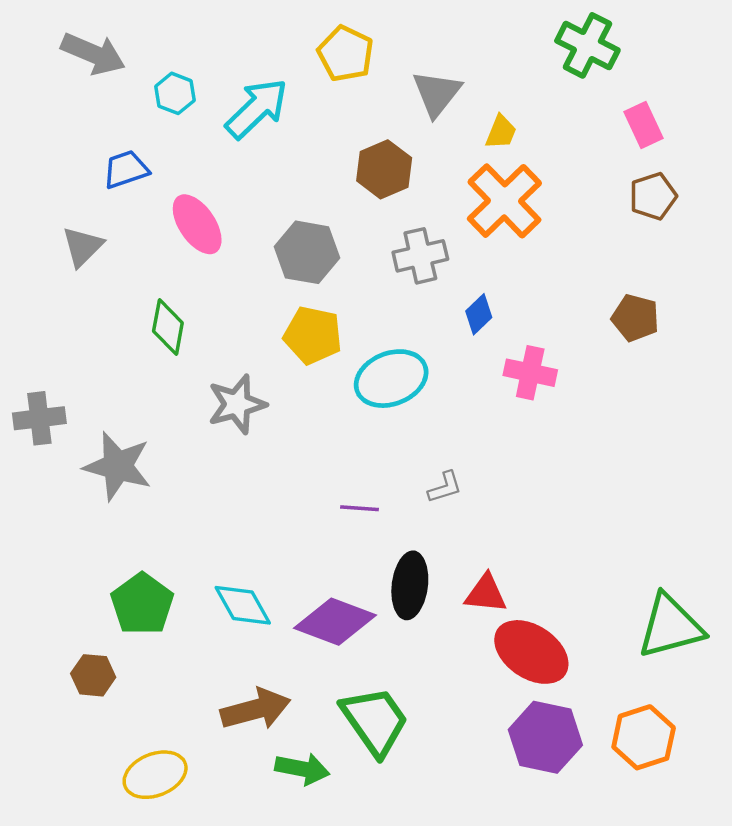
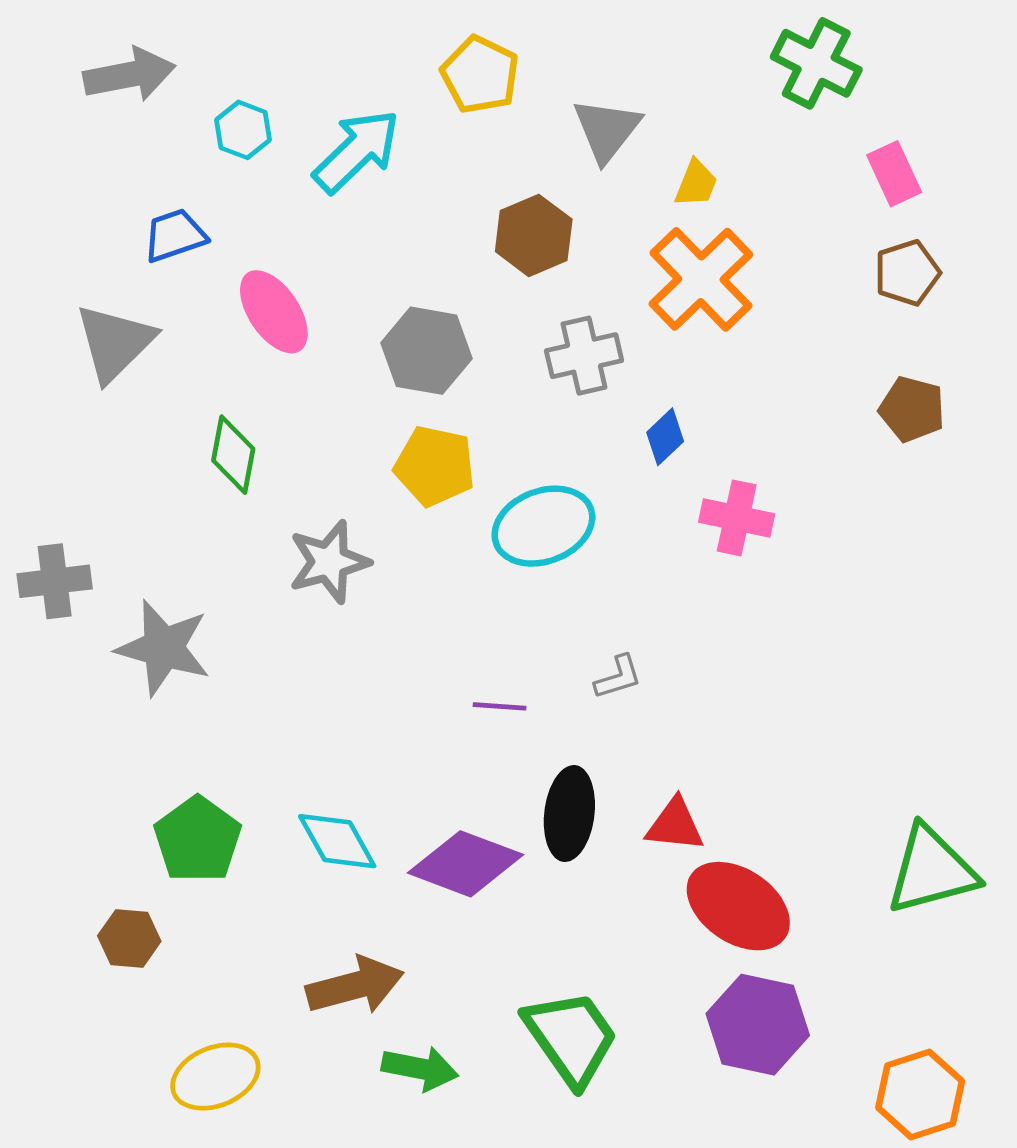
gray arrow: (93, 54) -> (129, 75), turned -34
gray triangle: (83, 246) -> (115, 343), size x1.4
brown pentagon: (635, 318) -> (912, 409), moved
green trapezoid: (375, 721) -> (571, 1038), moved
orange hexagon: (644, 737) -> (920, 1094), moved

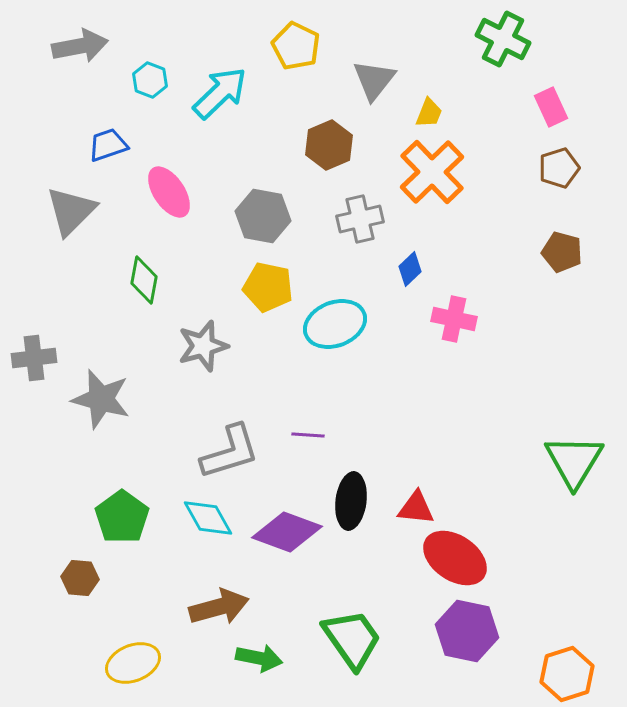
gray L-shape: (618, 677) -> (230, 452), moved, size x2.0
green triangle: (931, 870) -> (574, 461), moved, turned -44

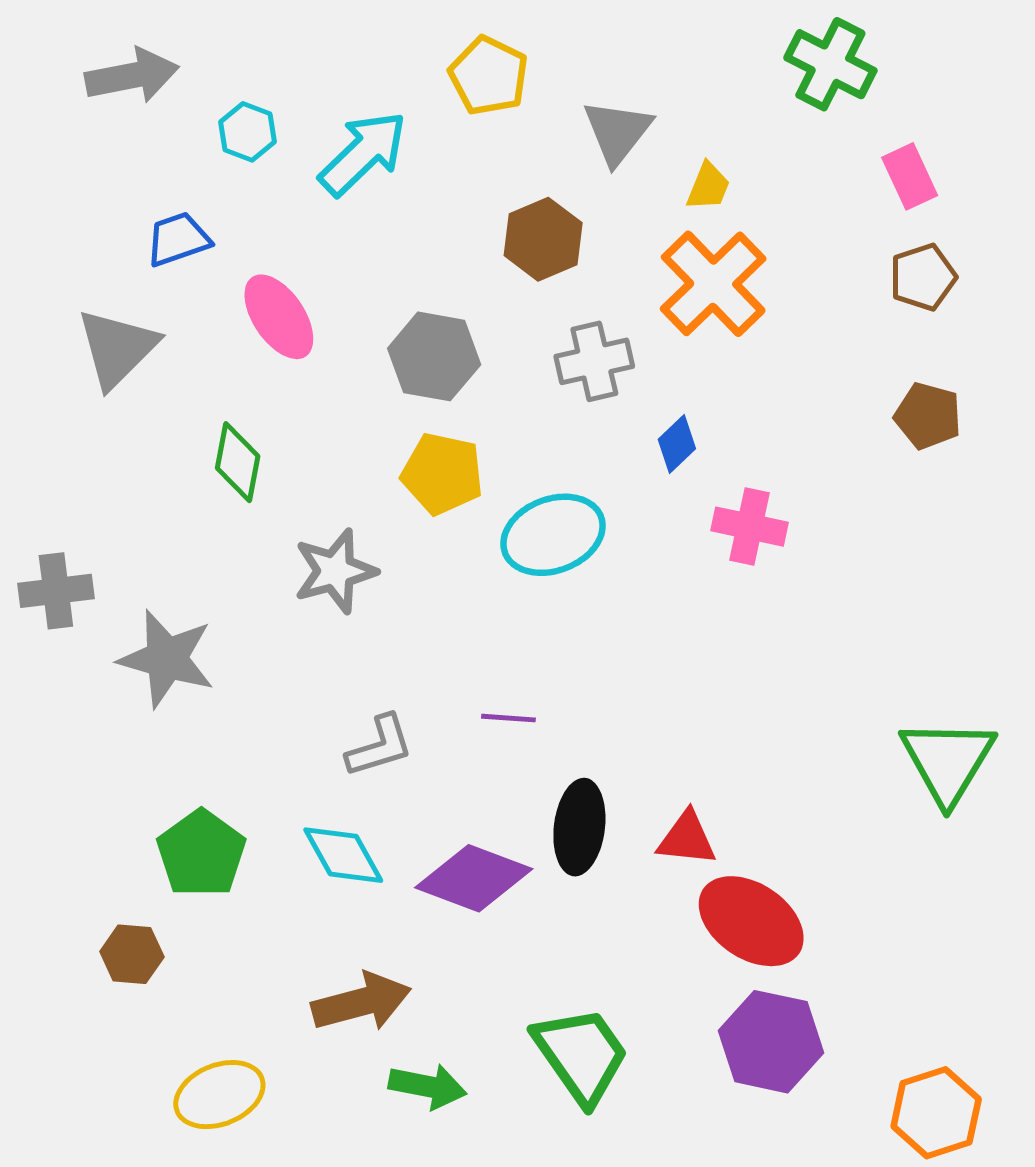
gray L-shape: (230, 452) -> (380, 746), size x0.7

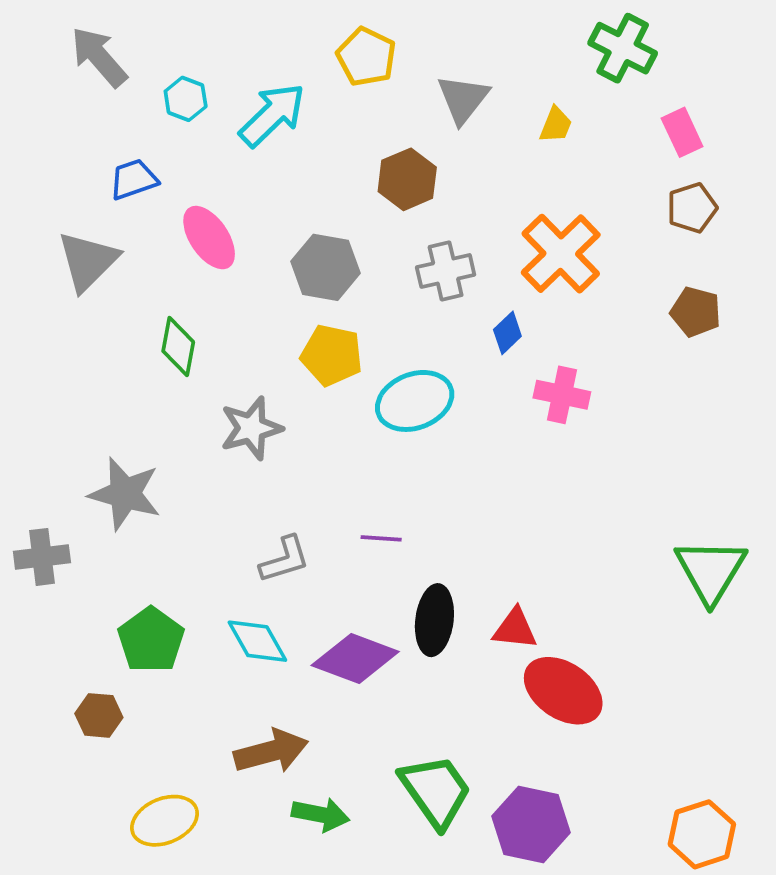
gray arrow: (132, 76) -> (99, 57), turned -120
yellow trapezoid: (708, 186) -> (556, 125), moved
orange cross: (713, 284) -> (561, 254), moved
gray cross: (56, 591) -> (42, 557), moved
purple hexagon: (771, 1042) -> (531, 824), moved

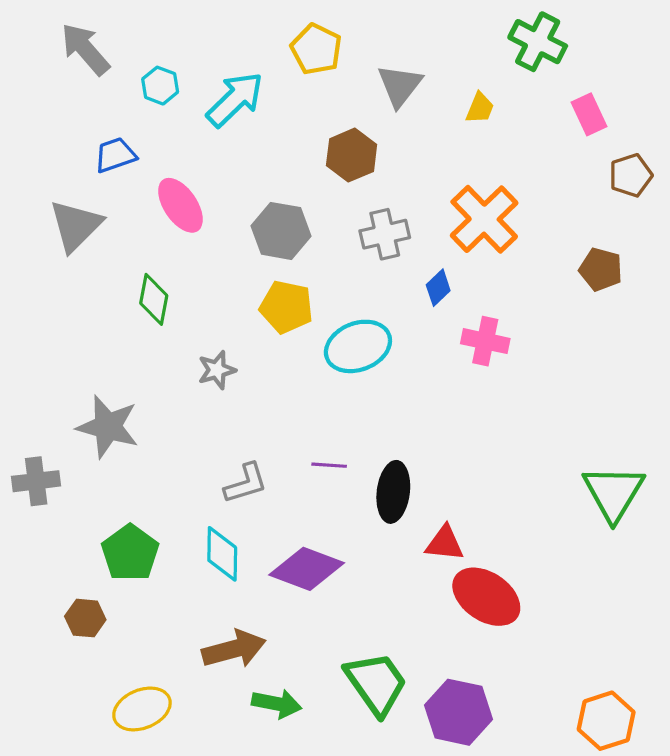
brown pentagon: (692, 208) -> (631, 175), moved
gray star: (251, 428) -> (217, 370), size x0.7
black ellipse: (434, 620) -> (393, 492), moved
cyan diamond: (257, 641) -> (222, 554), turned 30

